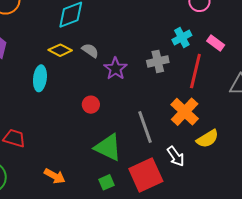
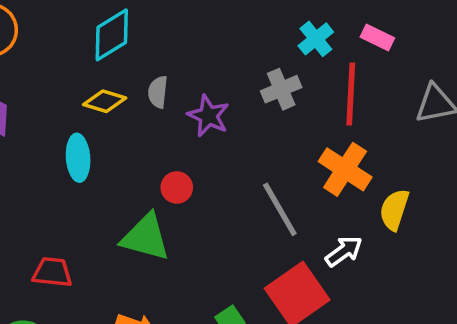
gray semicircle: (90, 50) -> (158, 92), turned -108
yellow semicircle: (207, 139) -> (394, 210), turned 150
green triangle: (108, 147) -> (146, 237), moved
white arrow: (176, 156) -> (344, 251), turned -80

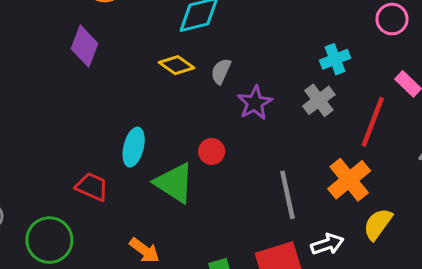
cyan cross: (316, 39) -> (335, 59), moved
gray cross: (281, 89) -> (319, 100), turned -32
cyan ellipse: (78, 158) -> (134, 147), moved

